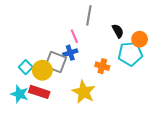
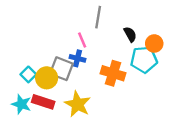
blue cross: (70, 53) -> (78, 58), turned 32
orange cross: (102, 66) -> (113, 73), size x1.5
yellow star: (84, 92) -> (78, 104), moved

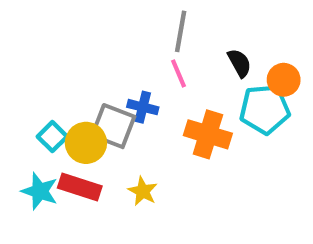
pink line: (82, 40) -> (178, 73), moved
yellow star: (78, 104) -> (143, 191), size x0.6

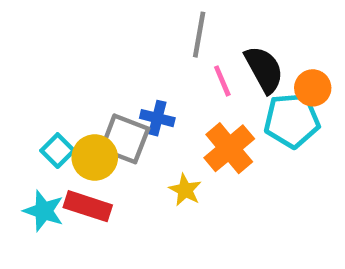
black semicircle: (239, 63) -> (264, 69), size x1.5
pink line: (178, 73) -> (222, 81), moved
orange cross: (208, 134) -> (229, 148), turned 33
yellow star: (143, 191) -> (185, 190), moved

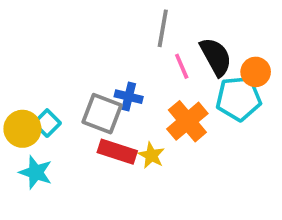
yellow circle: (95, 157) -> (22, 129), moved
red rectangle: (88, 206) -> (117, 152), moved

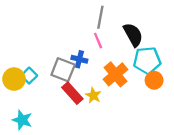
pink line: (182, 66) -> (98, 41), moved
orange circle: (256, 72) -> (154, 80), moved
red rectangle: (117, 152) -> (72, 93), turned 30
cyan star: (36, 172) -> (22, 120), moved

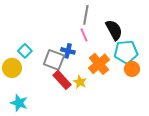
cyan square: (29, 76) -> (25, 51), moved

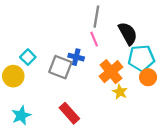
red rectangle: (62, 80) -> (69, 113), moved
yellow star: (80, 82) -> (120, 92), moved
cyan star: (19, 103) -> (21, 115), turned 30

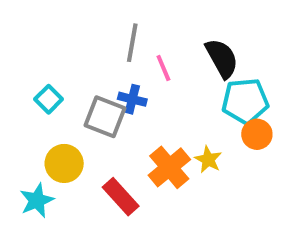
gray line: (96, 17) -> (132, 43), moved
orange cross: (111, 72) -> (169, 167), moved
yellow circle: (13, 76) -> (64, 163), moved

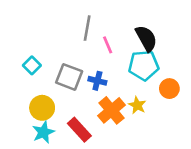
blue cross: (132, 99) -> (97, 81), moved
cyan pentagon: (245, 101) -> (144, 65), moved
cyan star: (37, 200) -> (43, 132), moved

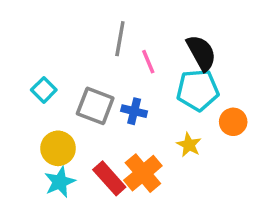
orange cross: (112, 110) -> (143, 173), moved

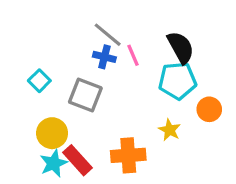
gray line: (120, 39) -> (108, 35), turned -60
blue cross: (134, 111) -> (104, 57), moved
orange cross: (143, 173) -> (128, 155), turned 36
red rectangle: (109, 178) -> (77, 160), moved

